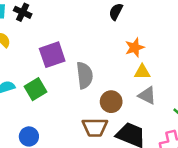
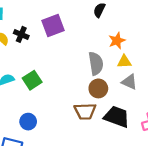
black cross: (23, 12) -> (21, 34), moved
purple square: (52, 55) -> (53, 26), moved
gray semicircle: (85, 75) -> (96, 63), moved

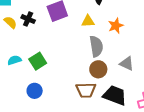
yellow triangle: (124, 62) -> (88, 21), moved
blue circle: (28, 122) -> (35, 91), moved

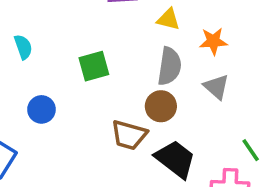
cyan semicircle: (14, 60) -> (23, 47), turned 72
green square: (38, 61) -> (94, 66), moved
gray triangle: (127, 64) -> (216, 87), moved

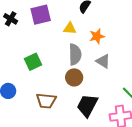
brown trapezoid: (129, 135) -> (46, 101), moved
black trapezoid: (175, 159) -> (87, 105), turned -90

